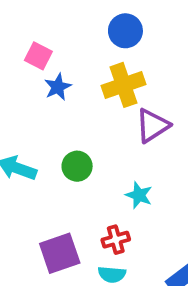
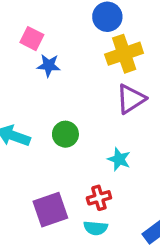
yellow cross: (123, 85) -> (124, 54), moved
blue star: (58, 87) -> (49, 65), turned 30

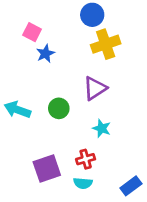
blue star: (49, 65) -> (45, 54), turned -30
purple triangle: (131, 99) -> (95, 88), moved

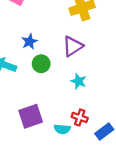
blue star: (45, 54) -> (29, 42), moved
red cross: (86, 159) -> (80, 117), moved, turned 35

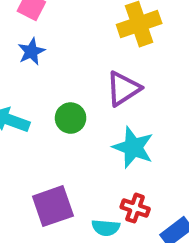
blue star: (29, 42) -> (31, 51), moved
cyan star: (79, 81) -> (133, 147), size x1.5

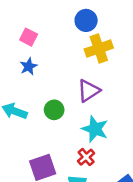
red cross: (135, 208) -> (86, 157), moved, turned 30

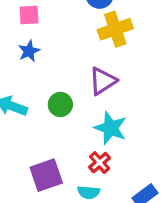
pink square: (29, 37) -> (29, 15), turned -30

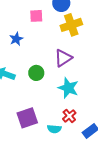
pink square: (29, 15) -> (36, 16), moved
red cross: (100, 163) -> (69, 116), moved

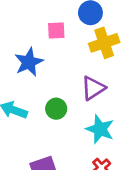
blue star: (16, 39) -> (29, 62), size x1.5

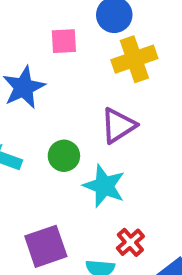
cyan star: (100, 129) -> (104, 186), moved

